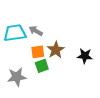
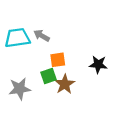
brown star: (56, 50) -> (65, 84), moved
orange square: (38, 52) -> (58, 60), moved

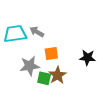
green square: (49, 76) -> (44, 78), moved, turned 32
gray star: (20, 89) -> (30, 66), moved

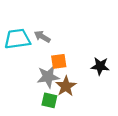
gray star: (30, 66) -> (48, 77), moved
green square: (44, 78) -> (49, 100), moved

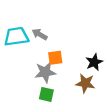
black star: (100, 66) -> (94, 62), turned -30
brown star: (66, 86) -> (85, 83), moved, turned -30

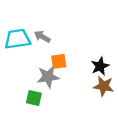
brown star: (85, 83) -> (104, 86), moved
green square: (46, 94) -> (34, 98), moved

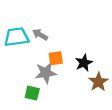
black star: (100, 66) -> (84, 63), moved
brown star: (104, 86) -> (98, 82), turned 30

